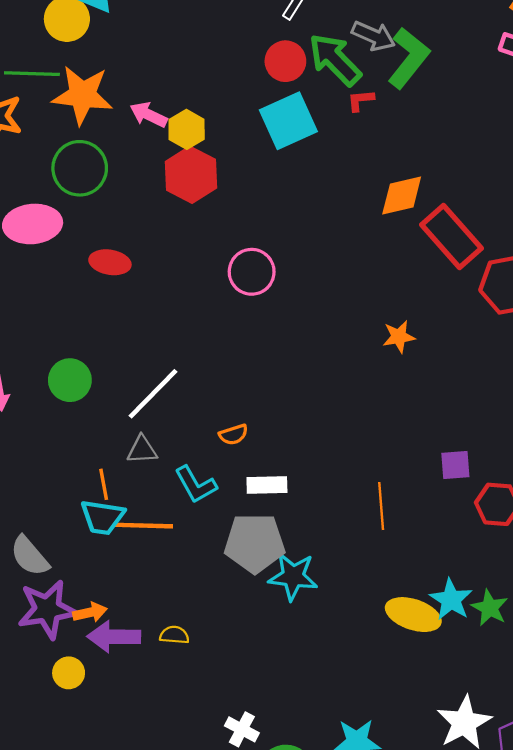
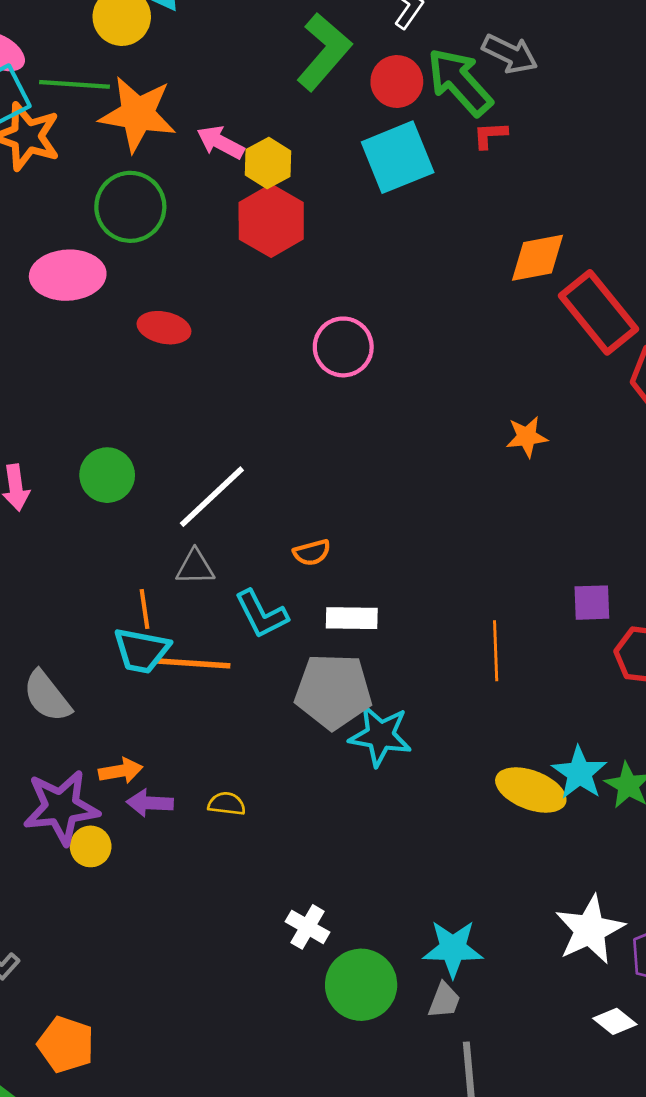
green L-shape: (409, 58) -> (324, 52), moved
purple star: (47, 609) -> (61, 807), moved
purple arrow: (114, 637) -> (150, 803), size x0.7

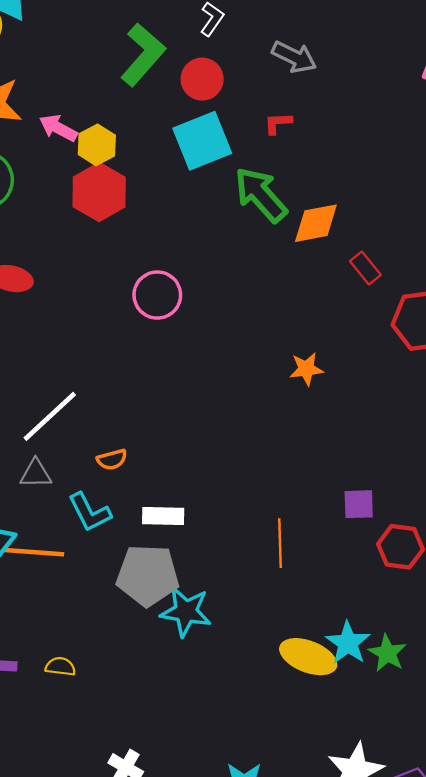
green arrow: (460, 82) -> (261, 195), moved
red rectangle: (598, 312) -> (365, 268), size x0.5
orange semicircle: (312, 553) -> (112, 460), moved

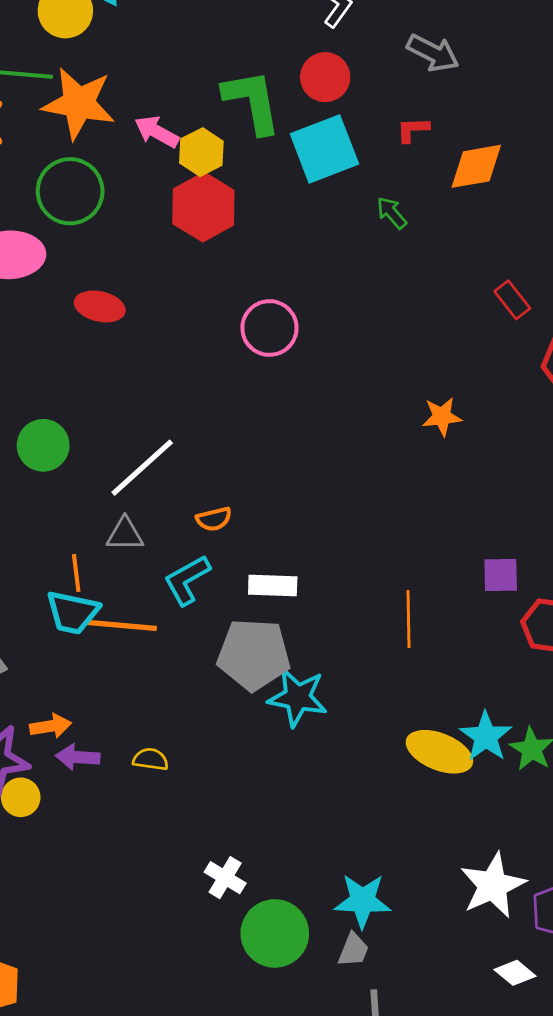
green L-shape: (143, 55) -> (252, 102), moved, turned -52
green arrow: (261, 195) -> (392, 213), size x0.5
orange diamond: (316, 223) -> (476, 166), moved
cyan L-shape: (89, 512) -> (187, 580), turned 87

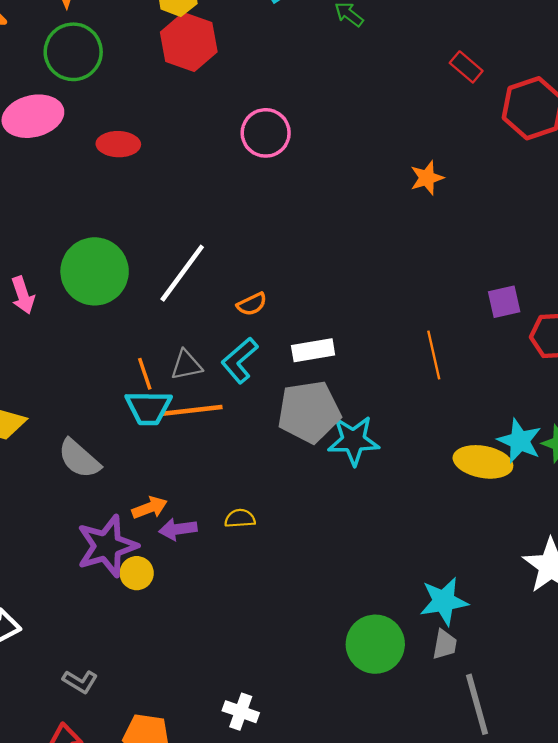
green circle: (43, 445) -> (95, 271), size x1.5
gray triangle: (125, 534) -> (186, 365), moved
white cross: (225, 878) -> (241, 712), moved

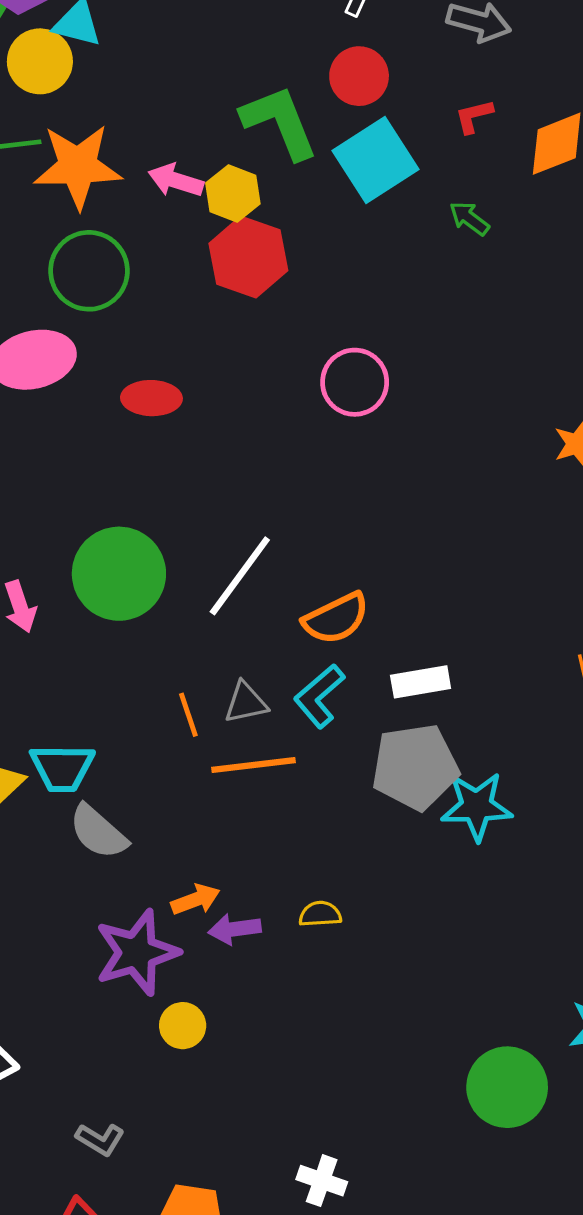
orange semicircle: (252, 304) -> (336, 618), size x1.6
cyan trapezoid: (148, 408) -> (62, 768), moved
yellow circle: (137, 573) -> (183, 1026), moved

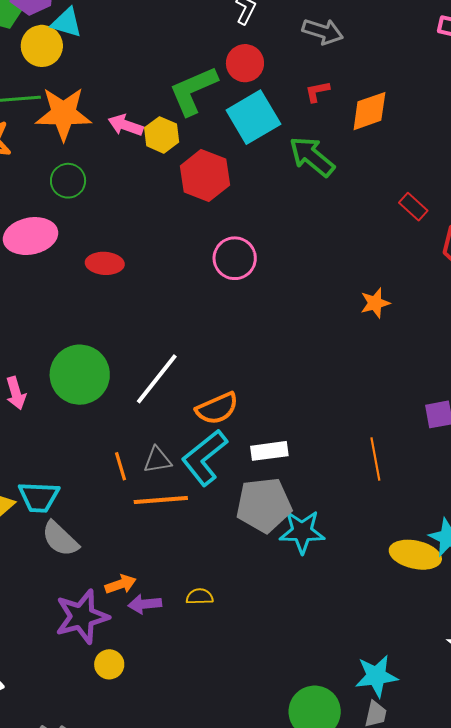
green L-shape: (280, 122) -> (193, 91), turned -94
green arrow: (469, 218) -> (312, 157), size x1.8
red hexagon: (248, 257) -> (205, 176), moved
green circle: (89, 271) -> (68, 181), size x0.7
cyan L-shape: (319, 696) -> (204, 458), size x1.4

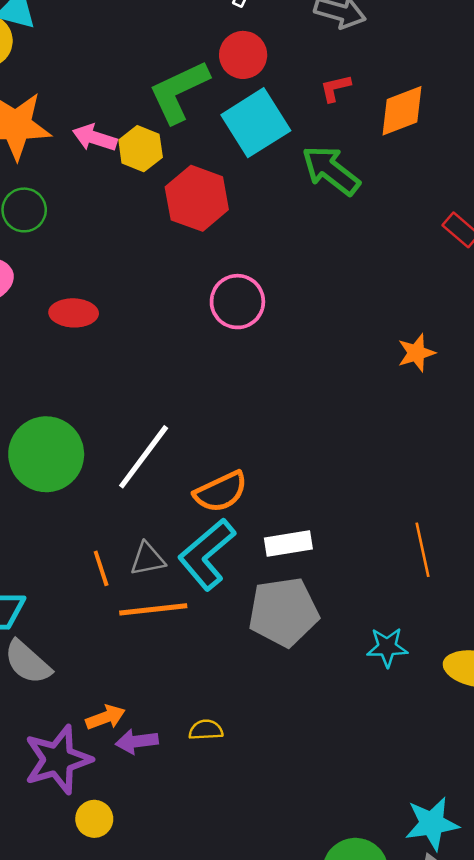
cyan star: (302, 532) -> (387, 647), moved, size x0.7

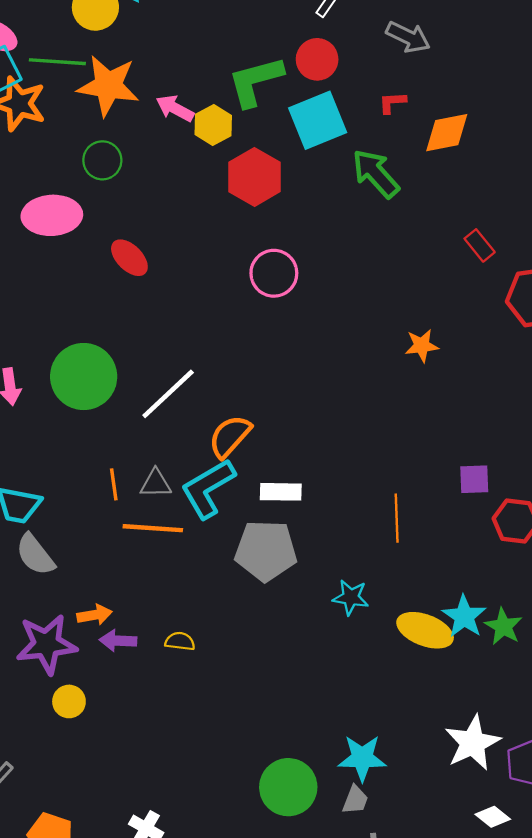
red ellipse: (74, 313) -> (129, 258), turned 33
orange semicircle: (221, 492) -> (230, 436), turned 147

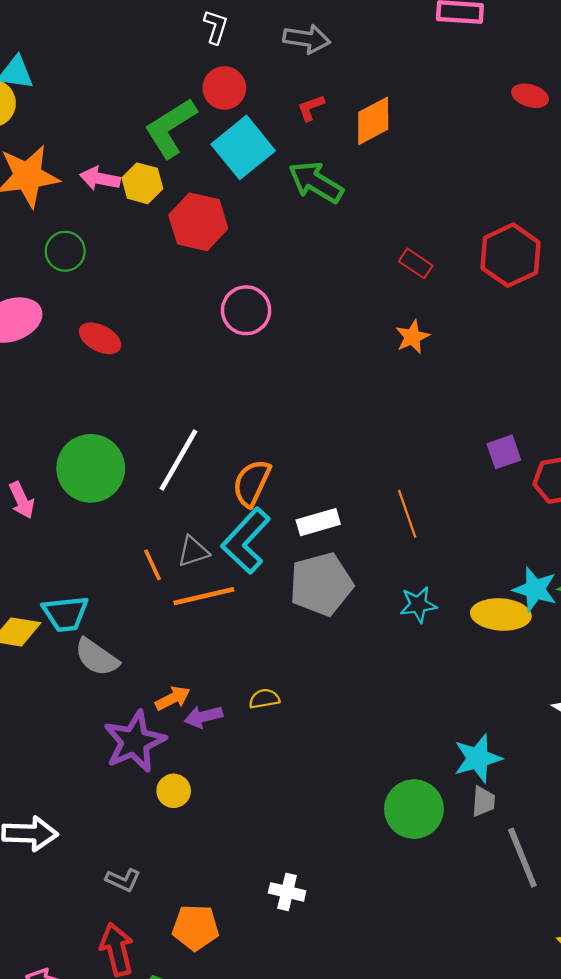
green circle: (102, 160) -> (65, 251), moved
red rectangle: (480, 245) -> (416, 263), moved
orange line: (397, 518) -> (407, 514), moved

